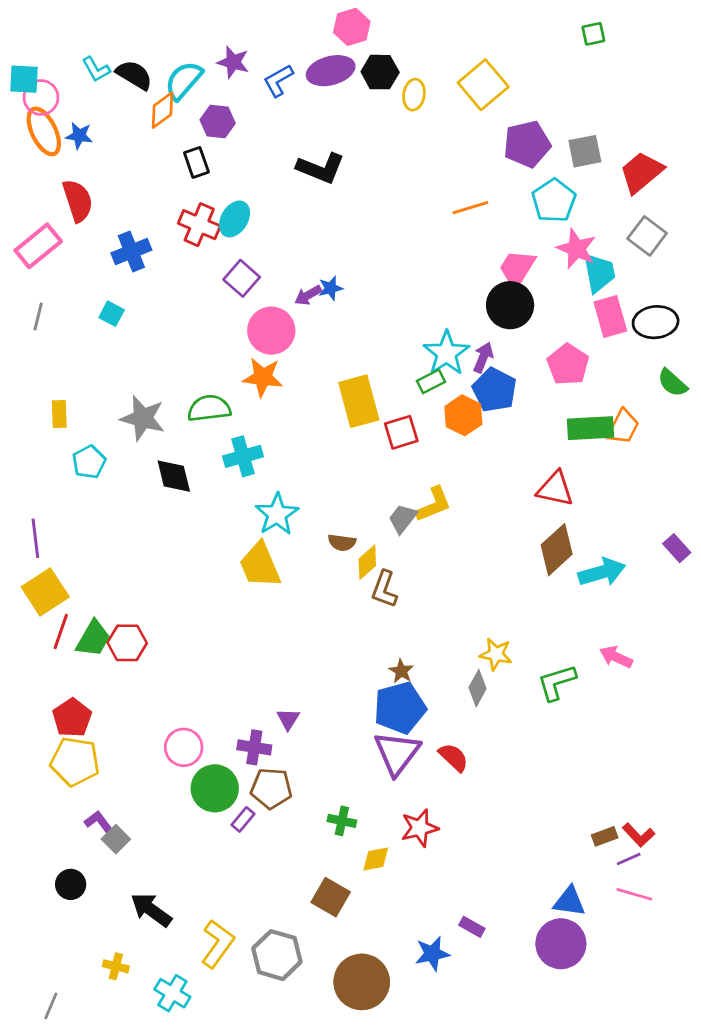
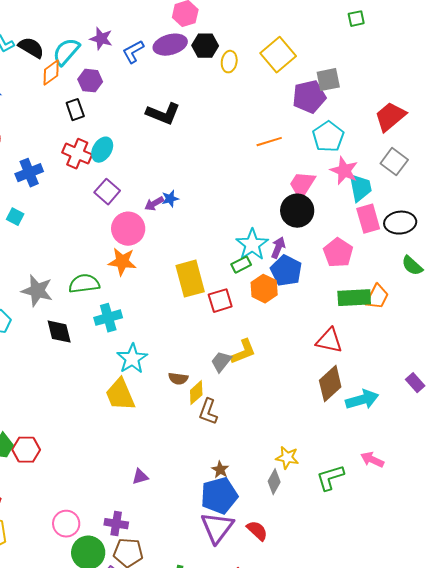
gray square: (585, 151) -> (328, 80), moved
purple triangle: (288, 719) -> (140, 477), moved, turned 42

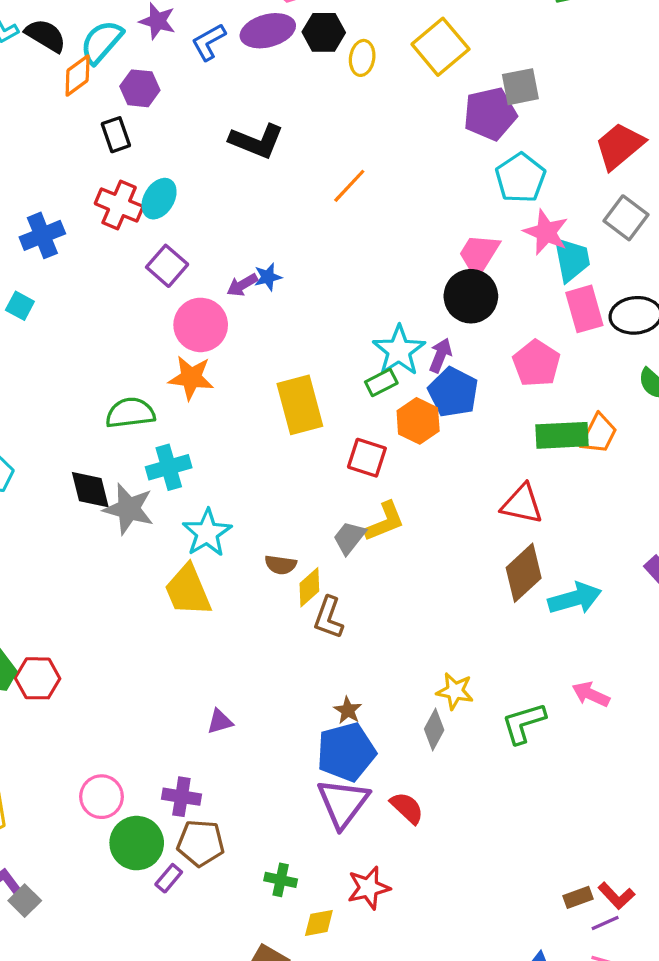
orange line: (269, 142) -> (349, 186), moved, turned -30
gray star: (37, 291) -> (129, 509), moved
red square: (220, 301) -> (367, 458), moved, turned 35

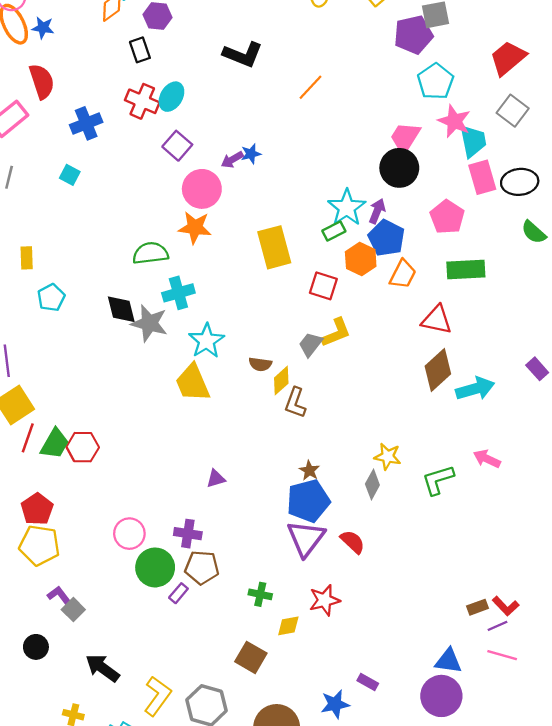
orange trapezoid: (599, 434) -> (403, 274), moved

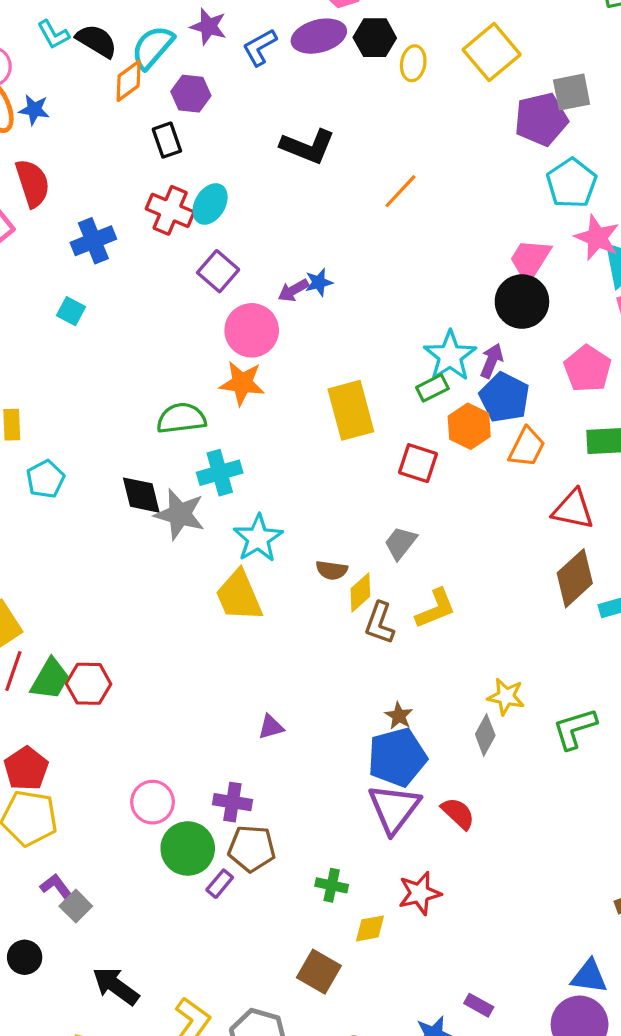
yellow L-shape: (336, 333) -> (436, 609), moved

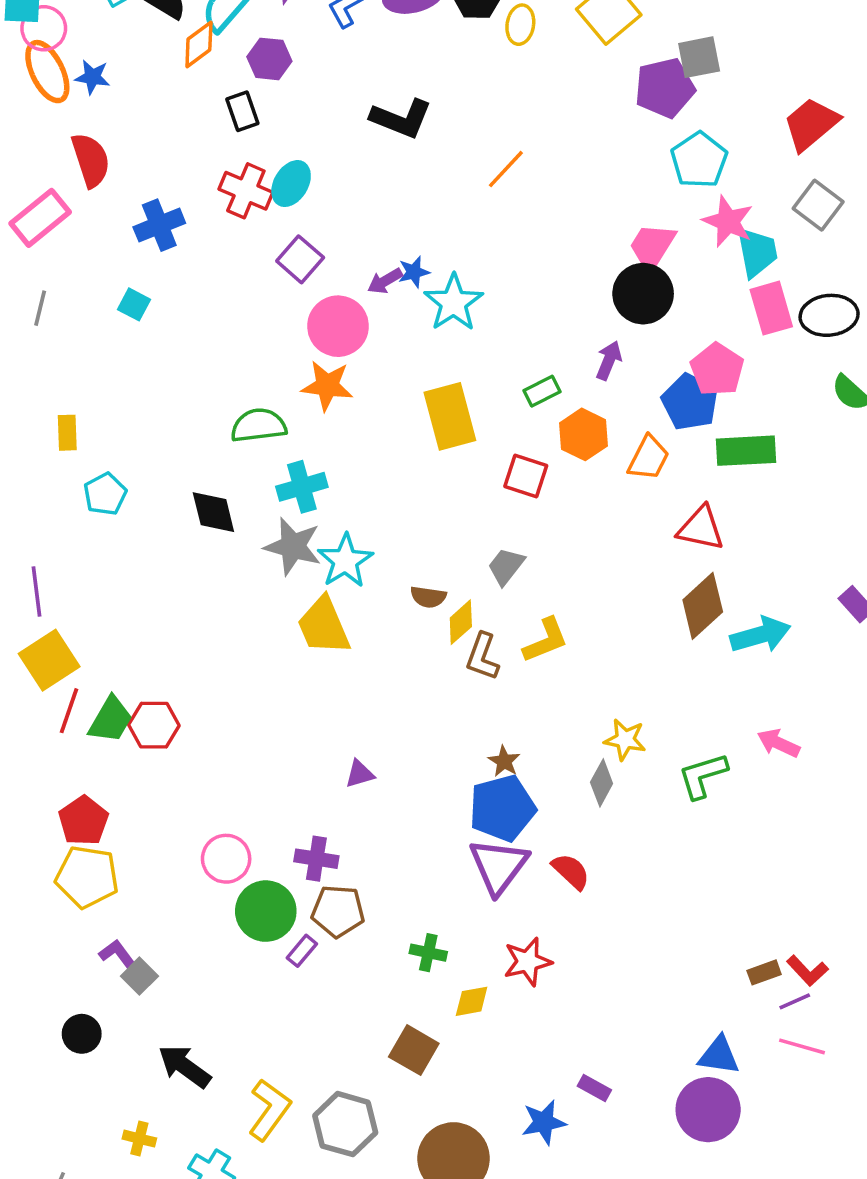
cyan star: (450, 356) -> (454, 303), moved
blue pentagon: (504, 397) -> (690, 402), moved
gray star: (180, 514) -> (293, 546), moved

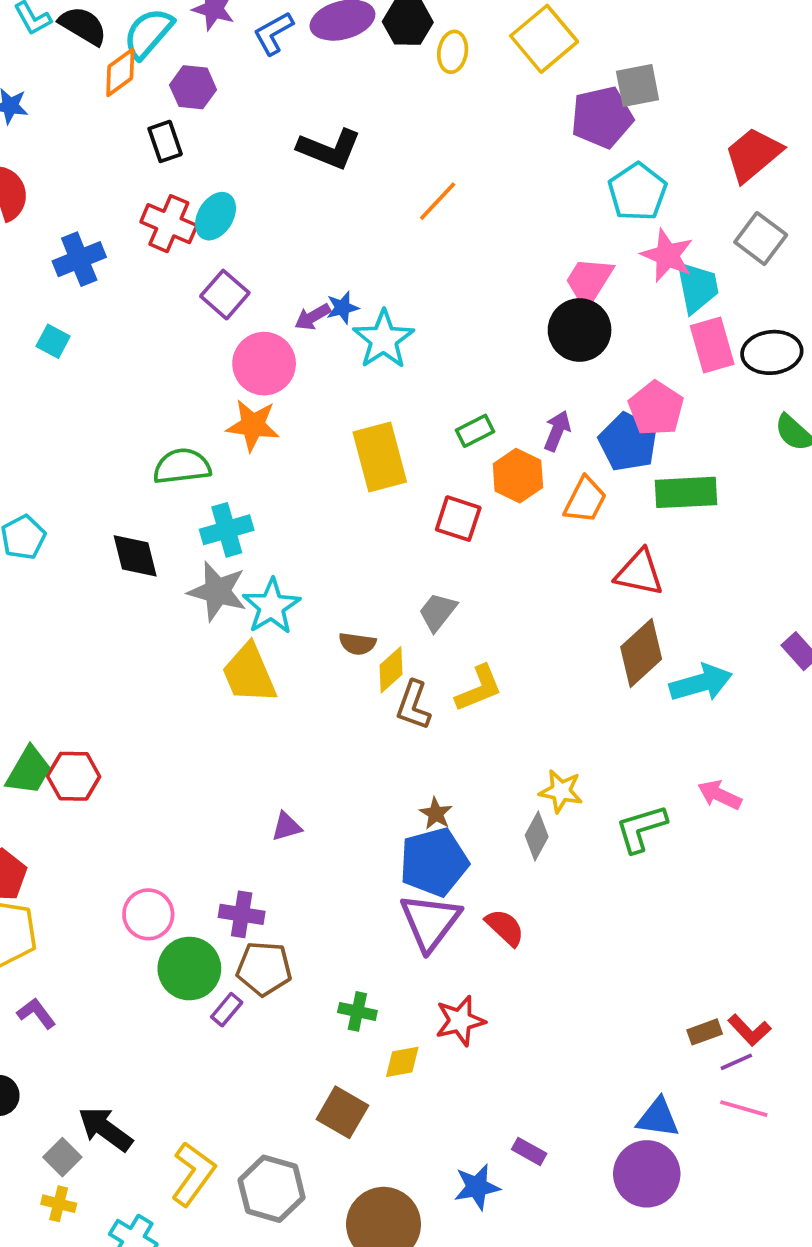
purple arrow: (609, 360) -> (557, 431), moved
gray square: (139, 976) -> (62, 1157), moved

